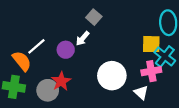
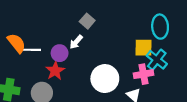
white line: (36, 46) -> (31, 50), turned 42
orange semicircle: (22, 61) -> (16, 43), moved
red star: (61, 81) -> (55, 71), moved

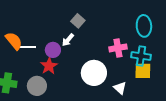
yellow square: (144, 48) -> (143, 71), moved
cyan cross: (157, 60) -> (141, 56), turned -30
pink cross: (144, 74) -> (118, 48), moved

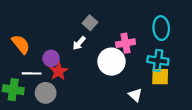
white line: (27, 47) -> (32, 73), moved
pink cross: (118, 48) -> (126, 43), moved
purple circle: (53, 50) -> (51, 58), moved
white circle: (94, 73) -> (111, 62), moved

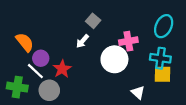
cyan ellipse: (161, 28) -> (164, 26), turned 30
purple circle: (51, 58) -> (41, 58), moved
white line: (32, 73) -> (35, 71), turned 42

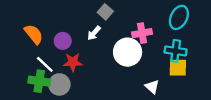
purple circle: (41, 58) -> (63, 41), moved
red star: (62, 69) -> (73, 62), turned 30
green cross: (17, 87) -> (39, 81), moved

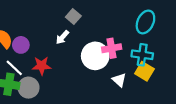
pink cross: (142, 33) -> (112, 48), moved
purple circle: (63, 41) -> (21, 45), moved
yellow square: (178, 68) -> (144, 71), turned 30
white triangle: (152, 87) -> (119, 80), moved

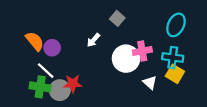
gray square: (73, 17) -> (117, 18), moved
red star: (42, 66) -> (73, 84), moved

